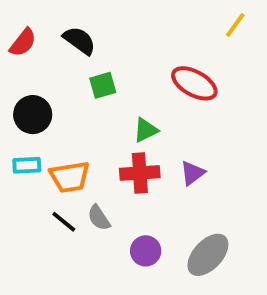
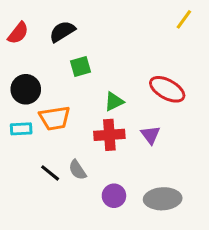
black semicircle: (79, 41) -> (62, 31), turned -68
red ellipse: (194, 83) -> (167, 89), moved
purple triangle: (192, 173) -> (150, 135), turned -30
orange trapezoid: (70, 177) -> (55, 118), moved
gray ellipse: (208, 255) -> (163, 199), turned 44

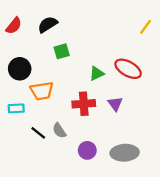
yellow line: (184, 19) -> (146, 27), moved
green triangle: (114, 101) -> (97, 73), moved
cyan rectangle: (21, 129) -> (16, 108), moved

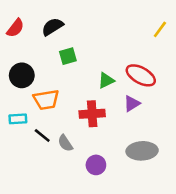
purple triangle: (115, 104) -> (132, 104), moved, turned 35
black line: (38, 133) -> (42, 136), moved
gray ellipse: (125, 153) -> (142, 151), moved

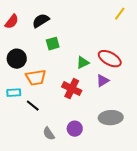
yellow line: (160, 29) -> (120, 14), moved
red cross: (92, 114) -> (72, 89), turned 30
gray semicircle: (65, 143) -> (49, 134), moved

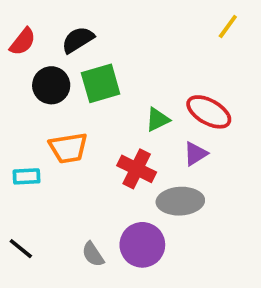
green square: (53, 44) -> (101, 83), size x1.5
black circle: (17, 59) -> (51, 85), moved
black line: (33, 106) -> (21, 249), moved
gray ellipse: (111, 118) -> (180, 201), moved
purple circle: (75, 129) -> (142, 245), size x1.5

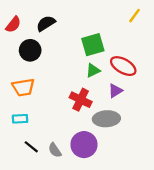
green square: (101, 83) -> (93, 45), moved
orange trapezoid: (68, 148) -> (23, 87), moved
cyan rectangle: (26, 176) -> (20, 119), moved
black line: (21, 249) -> (31, 147), moved

